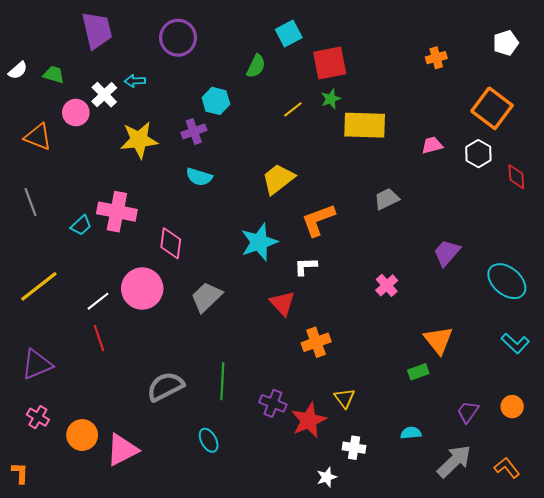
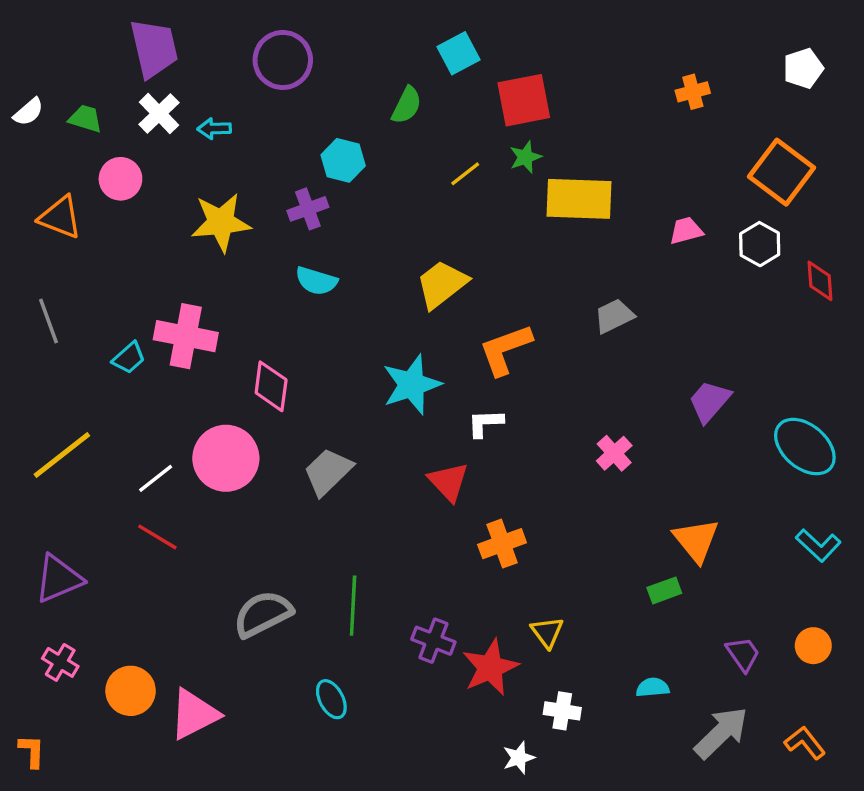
white cross: (104, 95) -> (159, 114), moved
red line: (99, 338) -> (157, 537), turned -40
purple trapezoid: (468, 412) -> (743, 654), turned 110

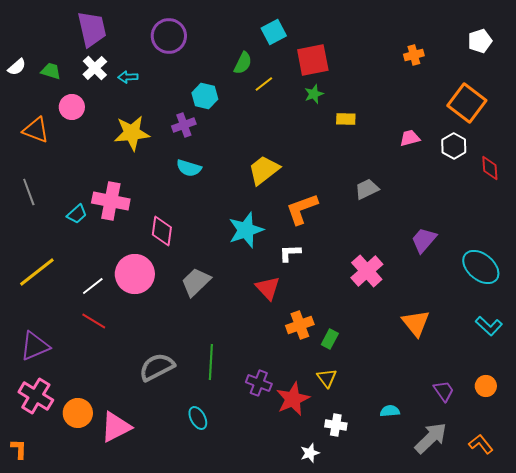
yellow line: (465, 174) -> (264, 84), moved
yellow rectangle: (579, 199) -> (346, 119), size x0.5
pink cross: (614, 453) -> (367, 271), size x1.5
green rectangle: (664, 590) -> (330, 339), moved, turned -42
pink cross: (60, 662) -> (36, 396), size x1.6

